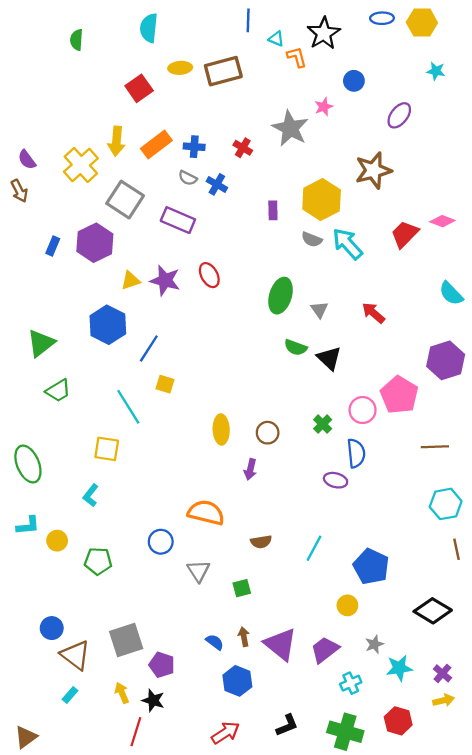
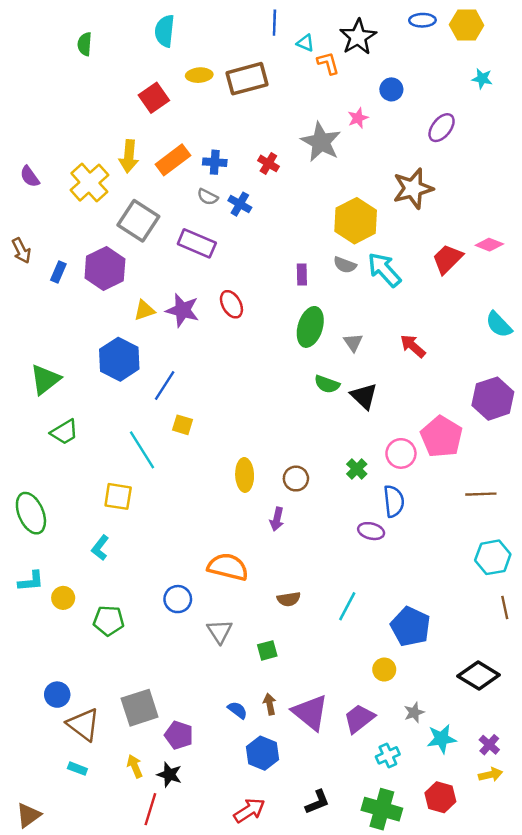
brown arrow: (19, 191) -> (21, 251), moved
purple rectangle: (273, 210) -> (302, 274), moved
cyan rectangle: (70, 695) -> (77, 769), turned 70

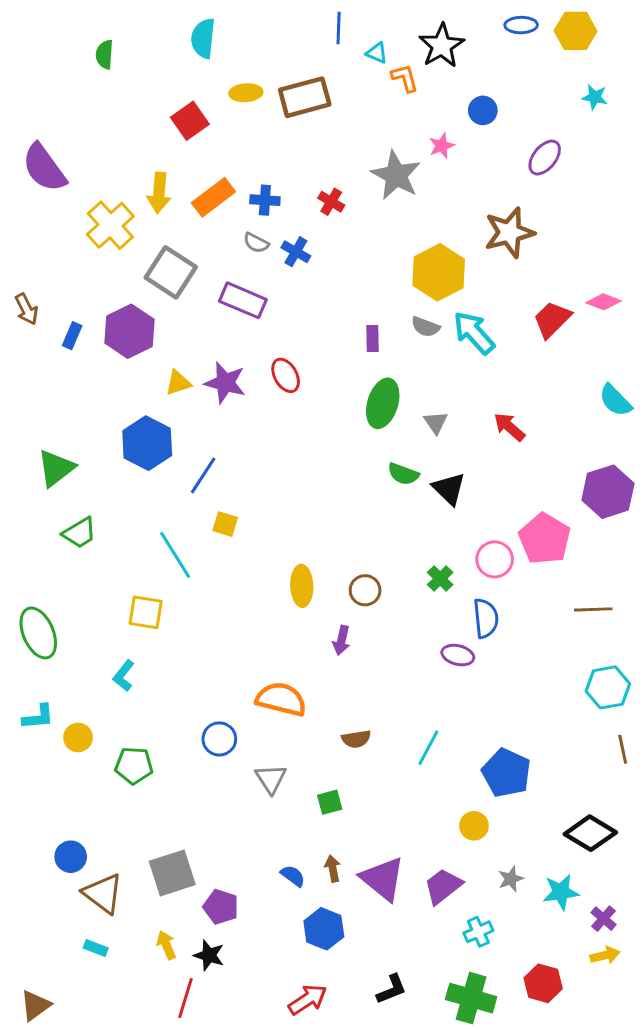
purple semicircle: (30, 177) -> (44, 168), moved, size x1.8
cyan star: (442, 739) -> (561, 892), moved

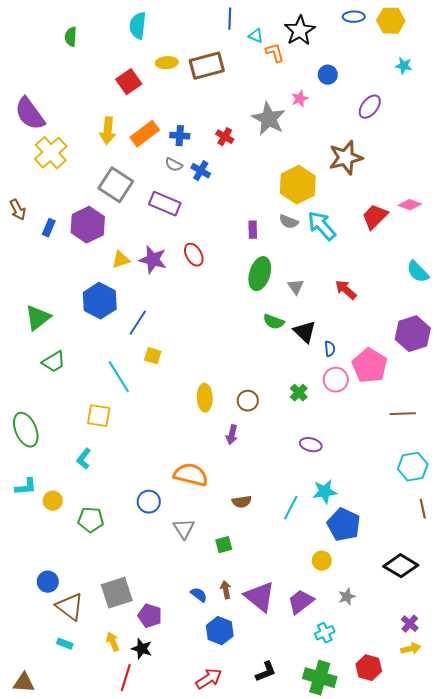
yellow cross: (110, 225) -> (51, 153), moved
blue semicircle: (486, 618) -> (330, 349), moved, size x0.6
cyan star: (561, 892) -> (325, 492), moved
brown triangle: (35, 1005) -> (24, 683), turned 40

